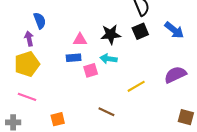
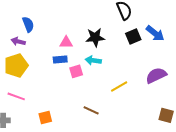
black square: (140, 31) -> (133, 36), moved
purple arrow: (29, 39) -> (18, 41), turned -64

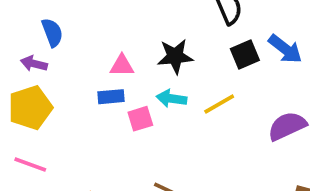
yellow line: (119, 86) -> (219, 104), moved

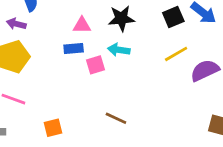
yellow line: (219, 104) -> (176, 54), moved

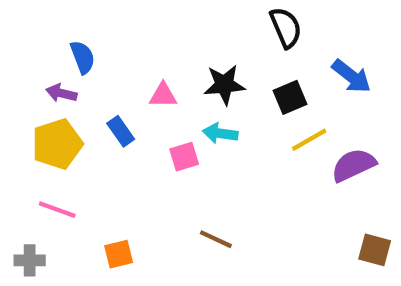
black square: (173, 17) -> (290, 97), moved
blue rectangle: (74, 48) -> (121, 131), moved, turned 60

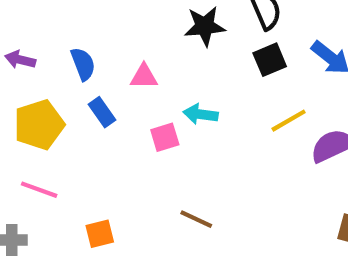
blue semicircle: (83, 57) -> (83, 64), moved
black star: (224, 85) -> (205, 26), moved
purple arrow: (61, 93) -> (20, 60), moved
black square: (290, 97) -> (270, 60), moved

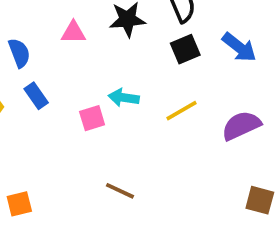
pink triangle: (144, 76) -> (73, 32), moved
yellow line: (289, 121) -> (182, 111), moved
orange square: (100, 234) -> (19, 204), moved

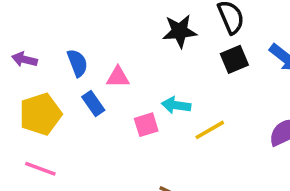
pink triangle: (73, 32) -> (118, 77), moved
yellow line: (182, 111) -> (210, 130), moved

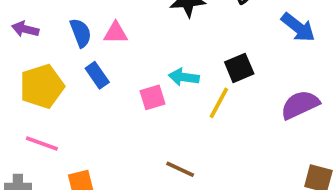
black square: (234, 59) -> (239, 68), moved
pink triangle: (118, 77) -> (116, 33), moved
yellow line: (210, 130) -> (219, 103), turned -32

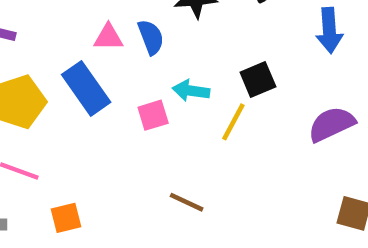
blue arrow: (298, 27) -> (329, 30), turned 48
blue semicircle: (81, 33) -> (151, 37), moved
blue rectangle: (97, 75) -> (86, 88), size x1.6

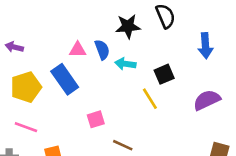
cyan arrow: (191, 91) -> (125, 64), moved
pink square: (153, 115) -> (96, 119), moved
yellow line: (233, 122) -> (150, 99), turned -60

